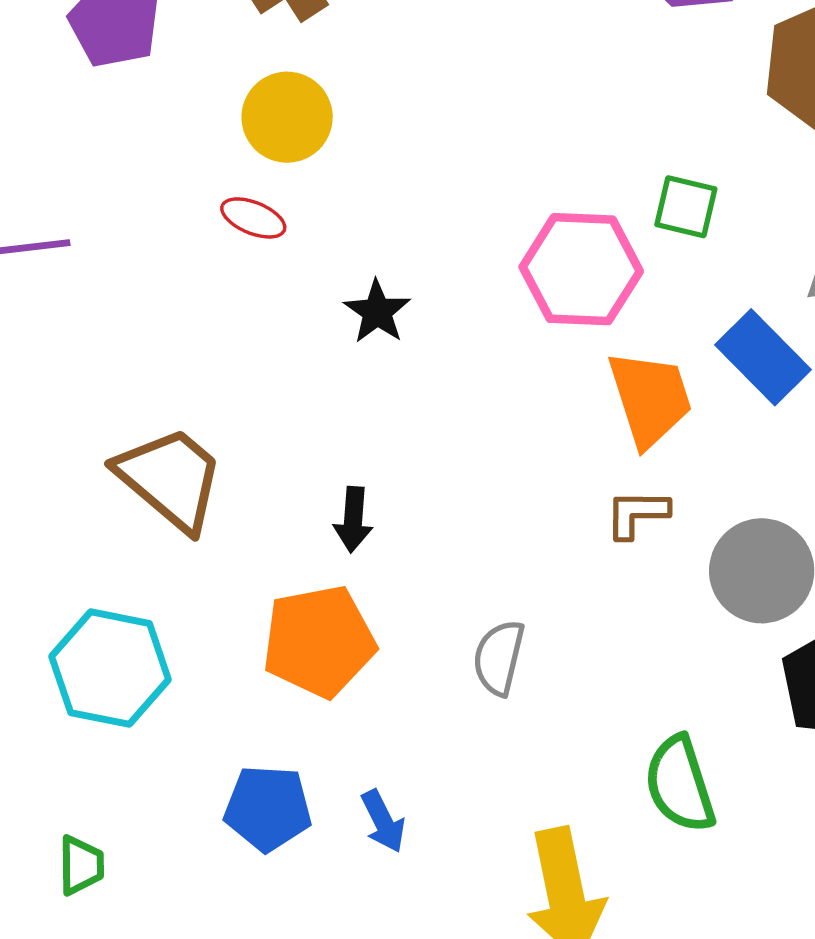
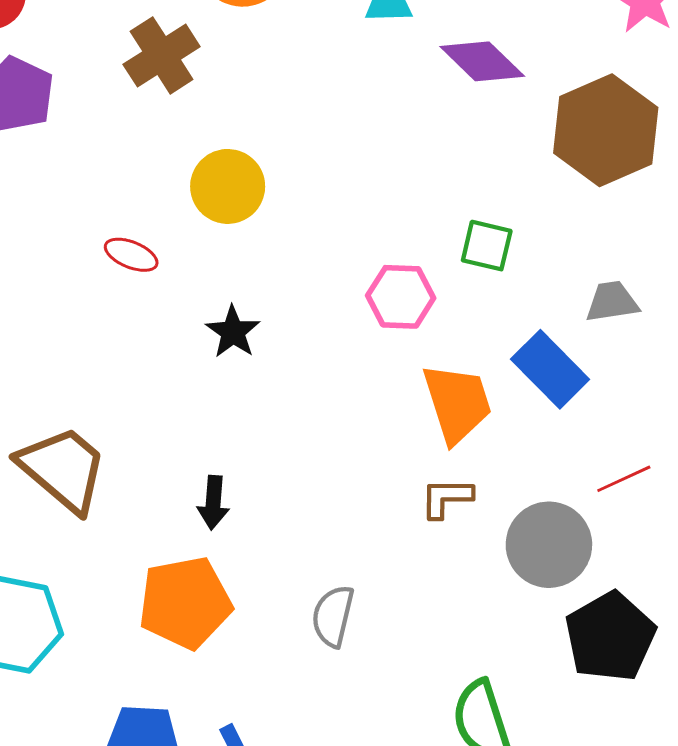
yellow circle: (287, 117) -> (228, 186), moved
pink hexagon: (581, 269) -> (401, 297), size x0.7

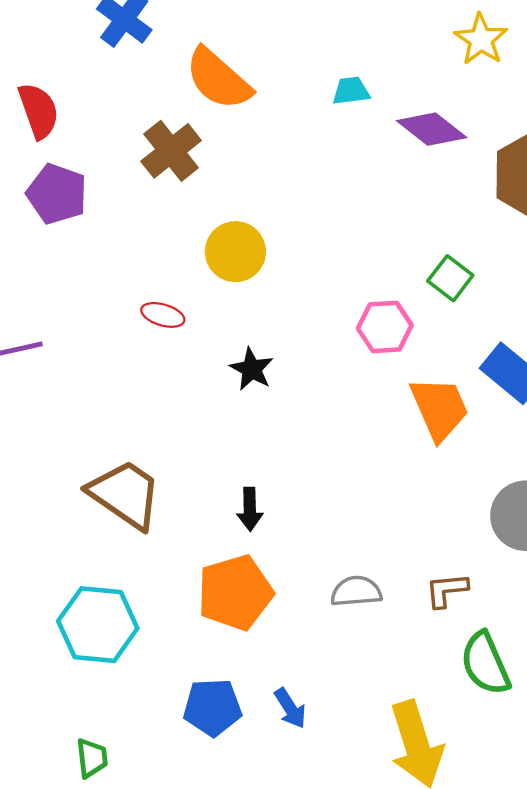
green square: (487, 246) -> (450, 278), turned 30
brown L-shape: (446, 498) -> (447, 590), moved
gray semicircle: (333, 616) -> (356, 591), turned 78

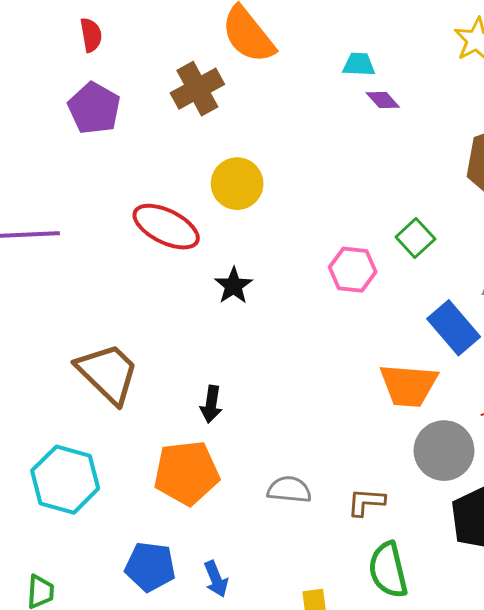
red semicircle: (39, 111) -> (91, 35), size x0.7
purple diamond: (432, 129) -> (383, 100), moved, size x0.6
red ellipse: (163, 315) -> (166, 227), size x1.8
orange trapezoid: (439, 408) -> (409, 385), moved, turned 108

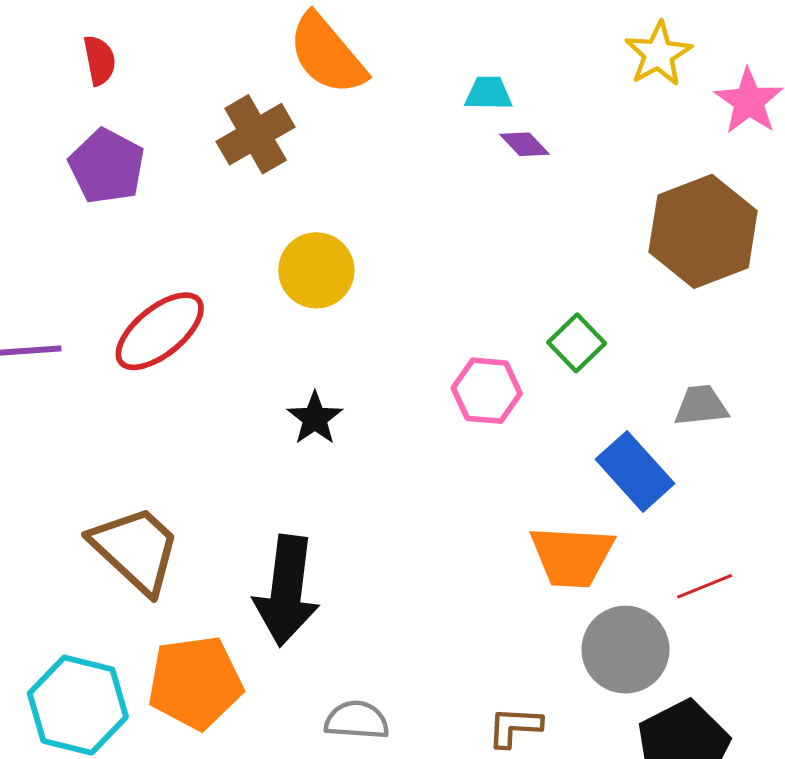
red ellipse: (166, 227) -> (160, 331), moved, turned -64
black arrow: (211, 404) -> (287, 591), size x2.0
orange pentagon: (186, 473) -> (195, 683), moved
gray semicircle: (289, 490) -> (357, 720), moved

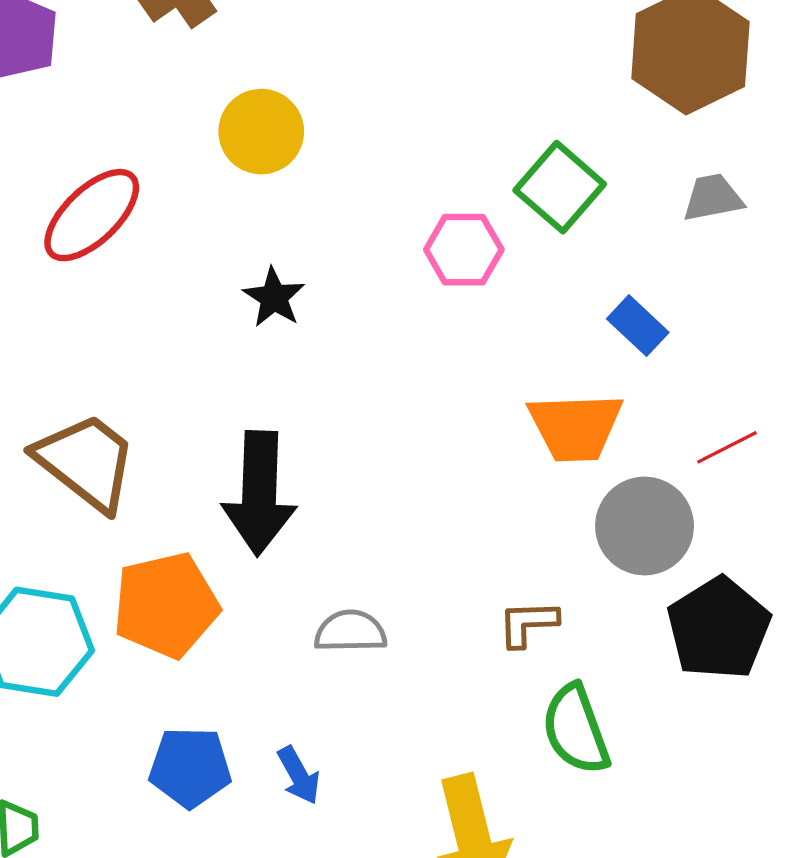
green square: (577, 343) -> (560, 187), size x1.4
gray trapezoid: (701, 406) -> (713, 198), moved
blue rectangle: (635, 471) -> (638, 326), size x0.7

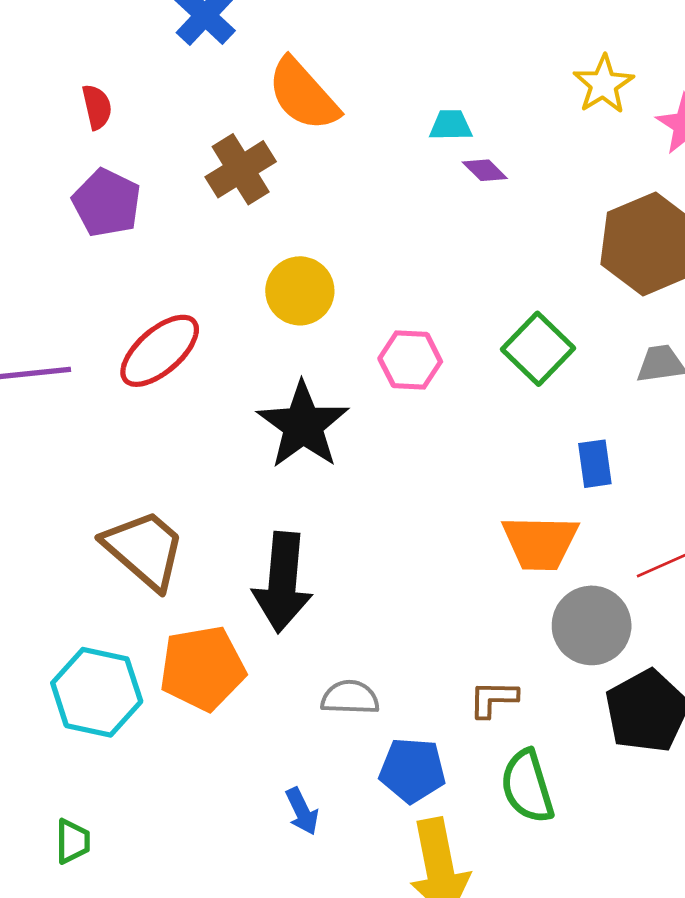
pink hexagon: (464, 250) -> (410, 360), moved
black star: (274, 297) -> (303, 425), size x1.8
blue rectangle: (638, 326) -> (595, 464), turned 36
blue pentagon: (190, 767) -> (412, 770), moved

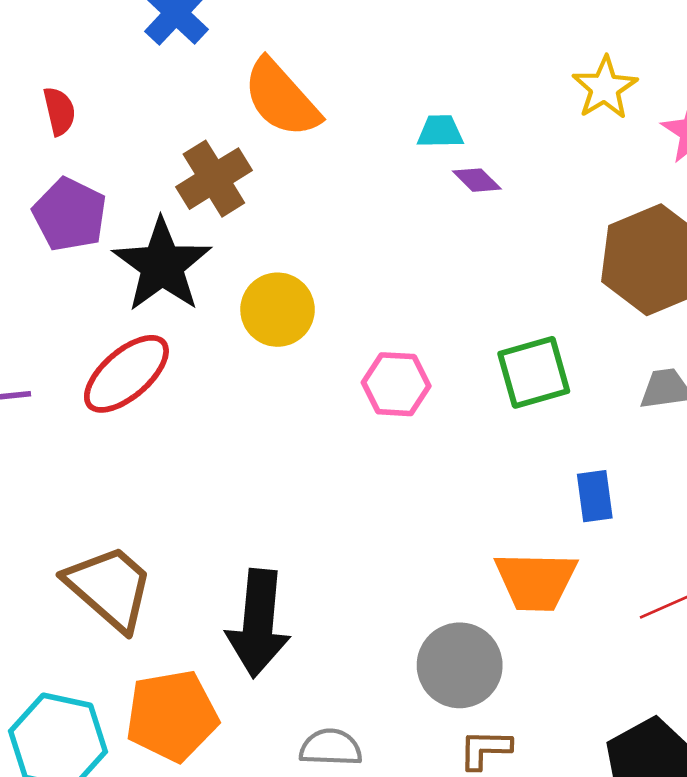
green square: (538, 349) -> (534, 372), turned 30
black star: (303, 425) -> (162, 265), moved
gray circle: (592, 625) -> (460, 665), moved

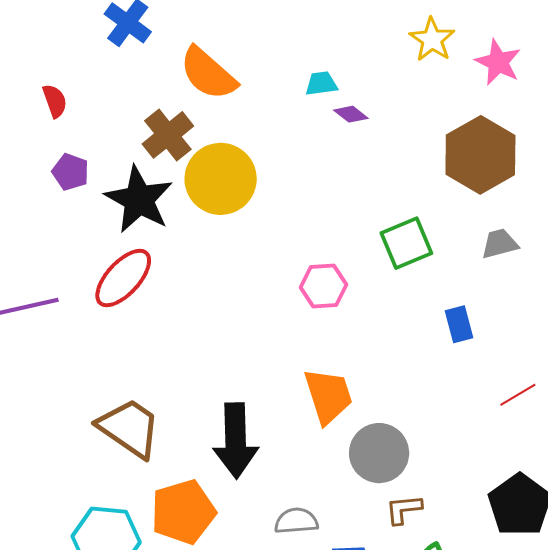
purple pentagon: (70, 214) -> (71, 172), size x0.7
yellow circle: (278, 310) -> (221, 179), moved, size x1.4
pink hexagon: (396, 384) -> (323, 286), moved
orange trapezoid: (536, 581) -> (328, 396), moved, turned -102

